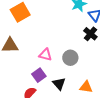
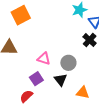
black triangle: (59, 84) -> (61, 80), moved

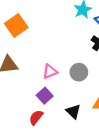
pink triangle: (44, 59) -> (50, 71), turned -32
black triangle: (61, 80) -> (73, 111), moved

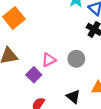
purple square: (45, 96) -> (34, 75), moved

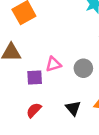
purple square: (34, 75) -> (35, 77), turned 32

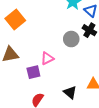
gray circle: (83, 68) -> (71, 39), moved

